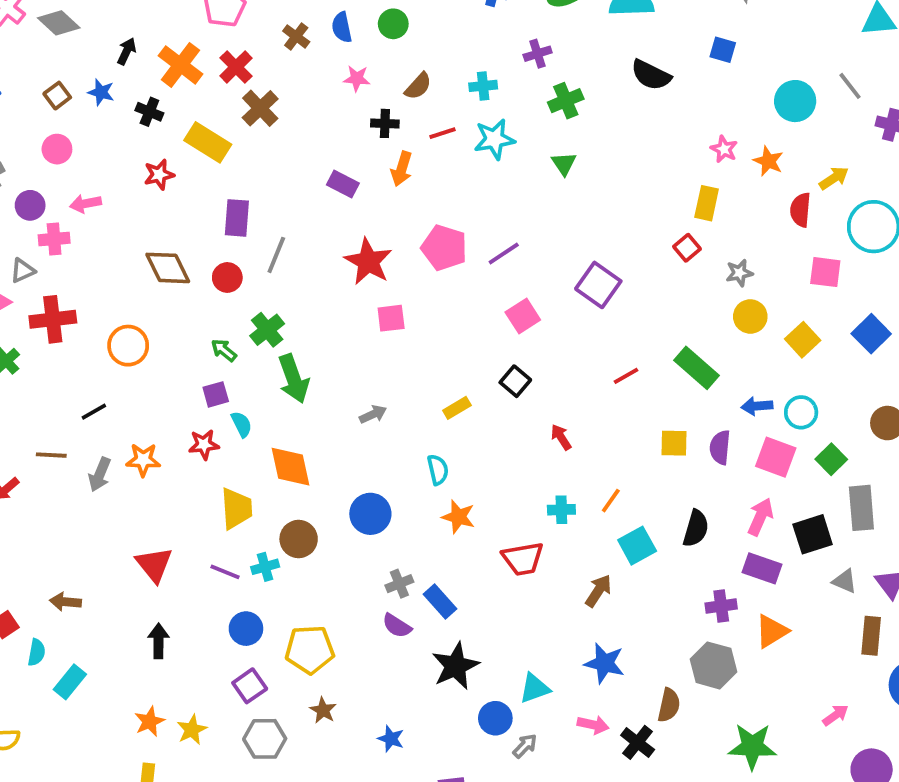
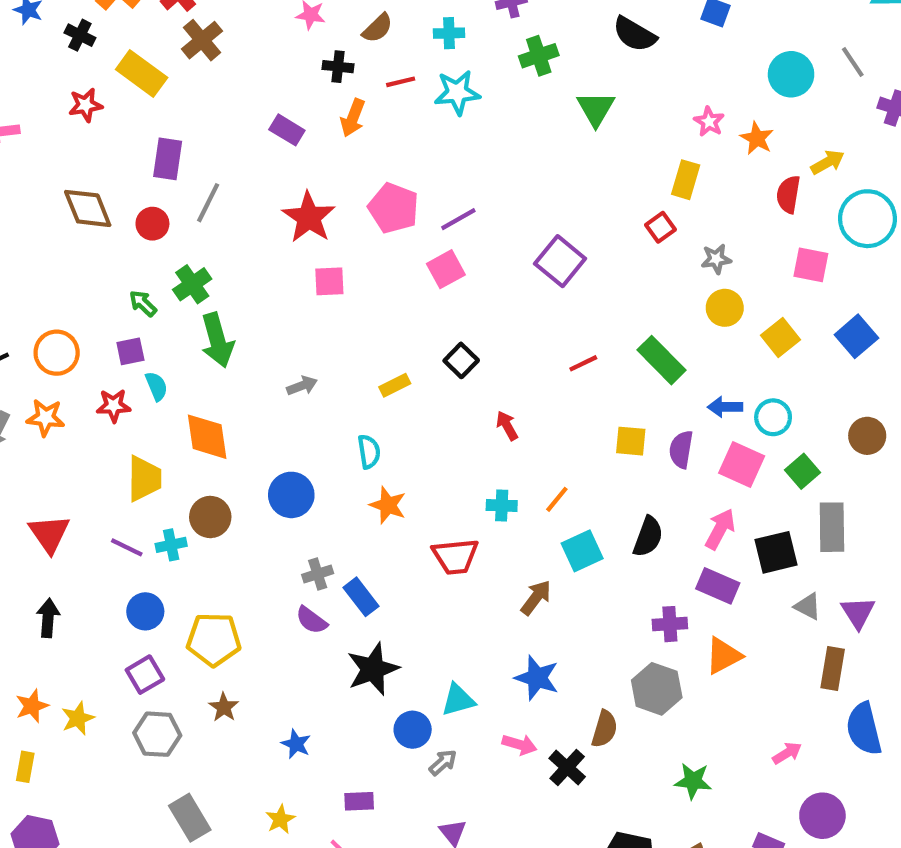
green triangle: (564, 164) -> (596, 109), moved, size x1.4
pink square: (523, 316) -> (446, 269), moved
orange circle: (128, 346) -> (57, 353), moved
green star: (752, 746) -> (693, 781), size x0.7

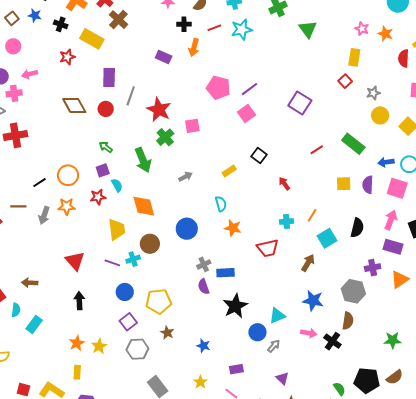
red star: (309, 217) -> (159, 110), moved
green cross: (192, 284) -> (165, 137), moved
blue rectangle: (361, 597) -> (225, 273), turned -48
purple semicircle: (312, 620) -> (204, 287), turned 42
gray hexagon: (657, 689) -> (353, 291), moved

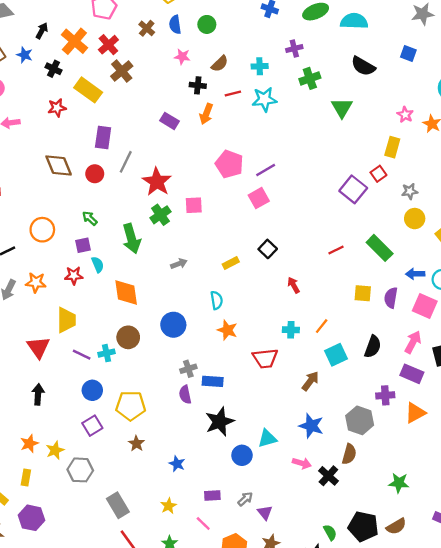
purple square: (300, 103) -> (353, 189), moved
orange circle: (68, 175) -> (42, 230), moved
yellow trapezoid: (117, 229) -> (66, 320), moved
gray arrow: (274, 346) -> (245, 499), moved
gray hexagon: (137, 349) -> (80, 470), moved

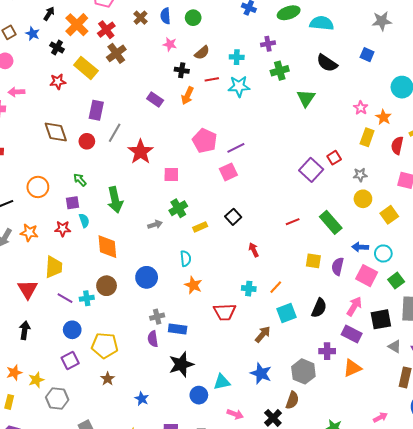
yellow rectangle: (392, 147) -> (367, 137), moved
green cross: (161, 215) -> (178, 208), moved
pink arrow: (302, 463) -> (235, 414), moved

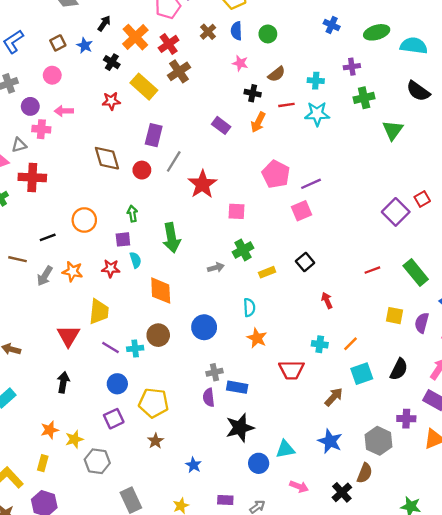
green arrow: (80, 180) -> (132, 214), turned 32

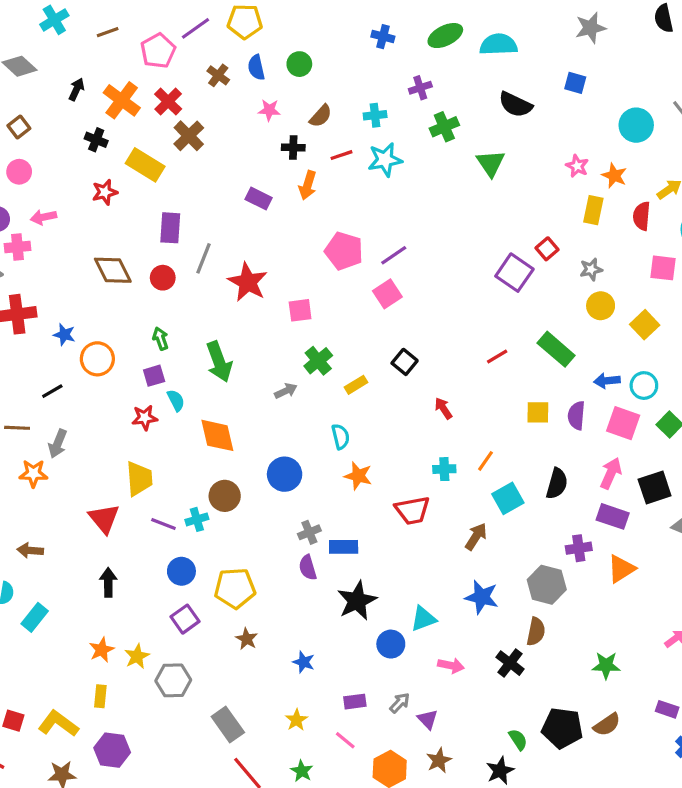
blue star: (85, 45) -> (64, 335), moved
orange star: (73, 271) -> (33, 473), moved

